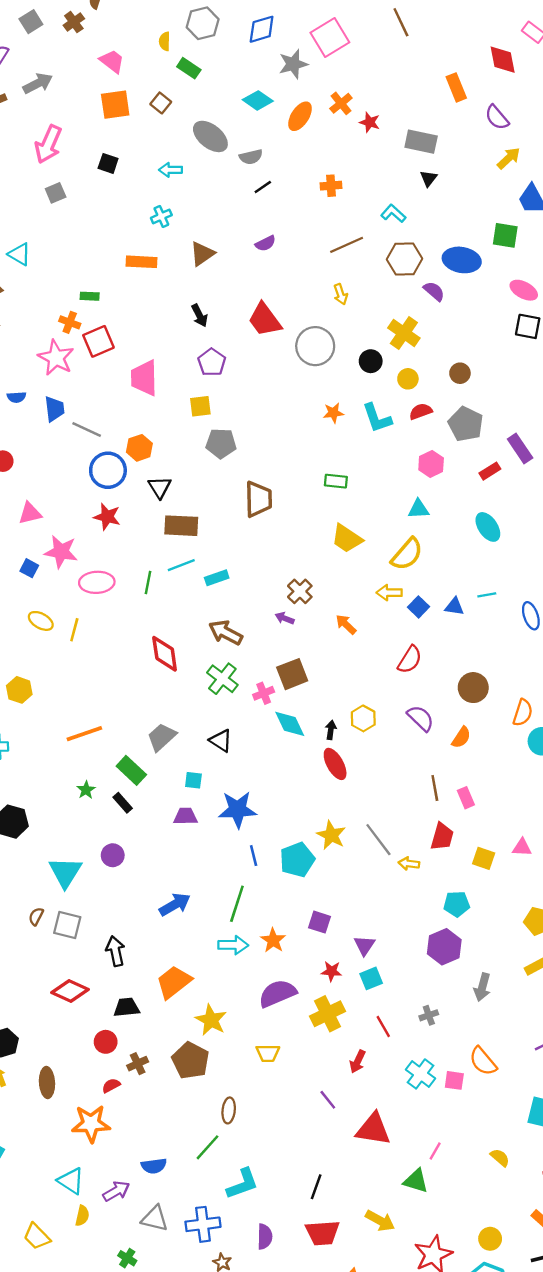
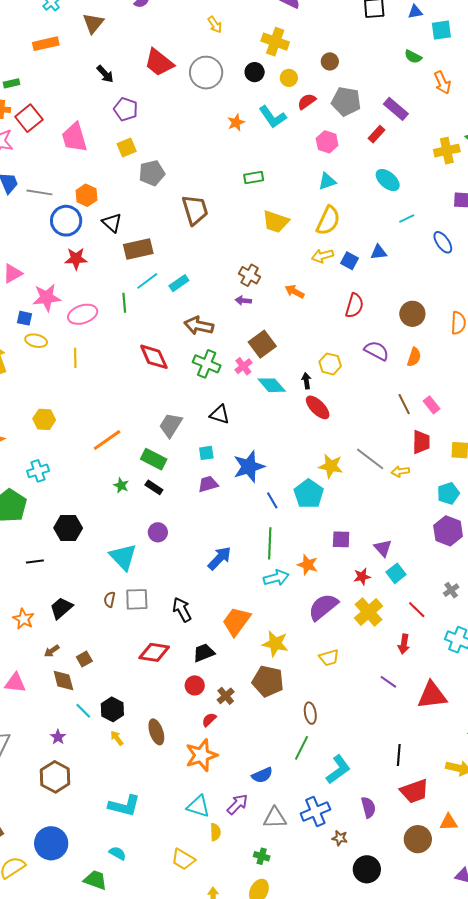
cyan line: (487, 595) -> (407, 219), moved
yellow ellipse: (41, 621) -> (36, 341), moved

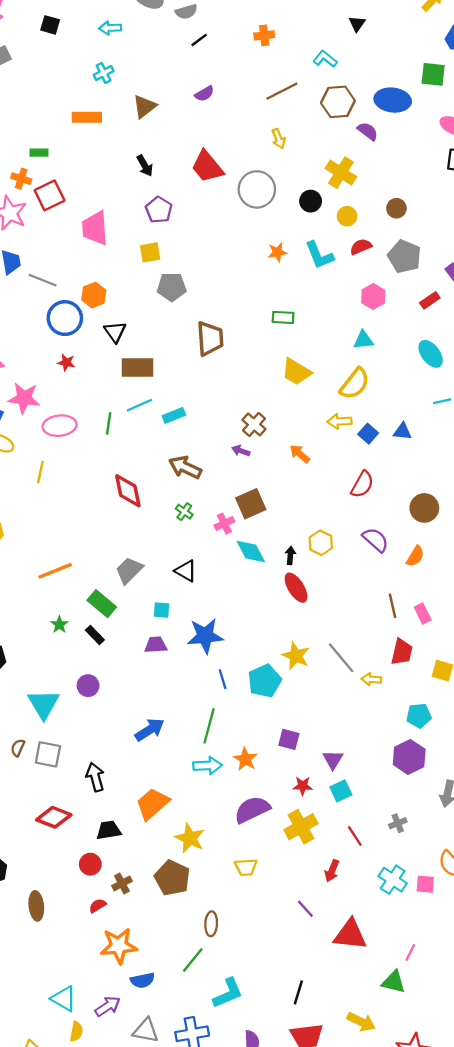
red star: (76, 259) -> (66, 362), size x0.7
green cross: (207, 364) -> (184, 512), size x0.6
orange star: (201, 755) -> (119, 946), moved

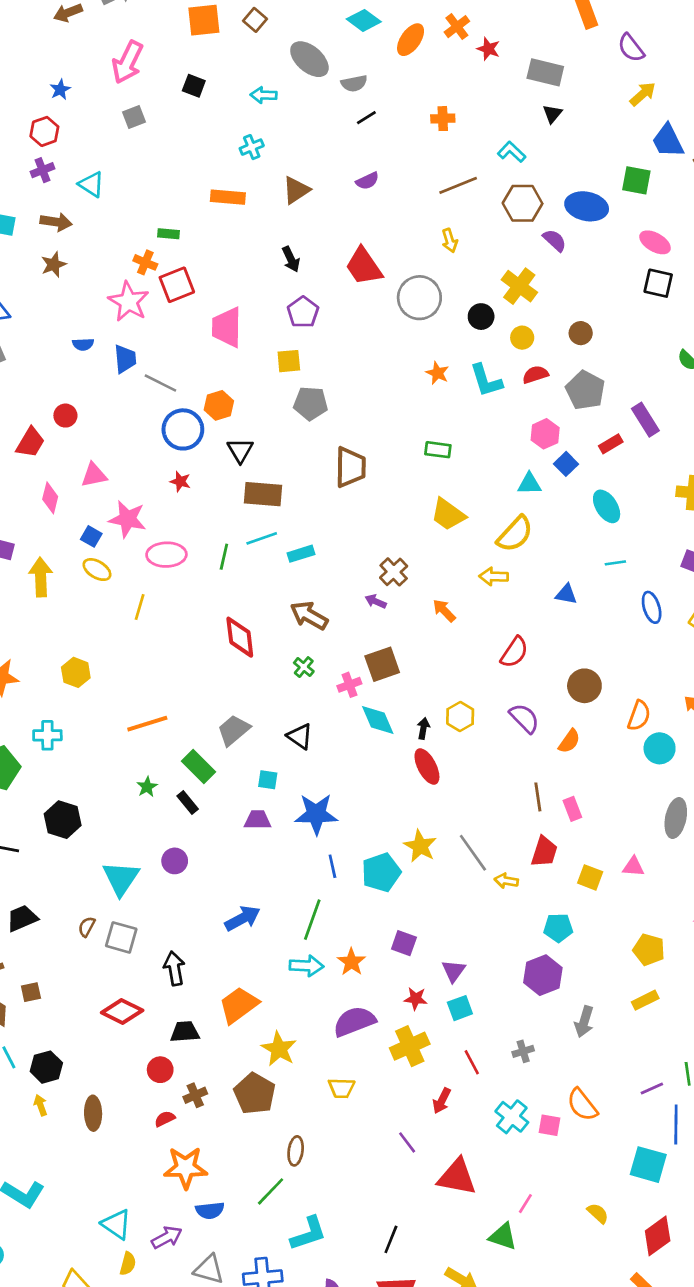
orange star: (277, 252) -> (437, 373), turned 30
blue square: (368, 434) -> (566, 464), moved

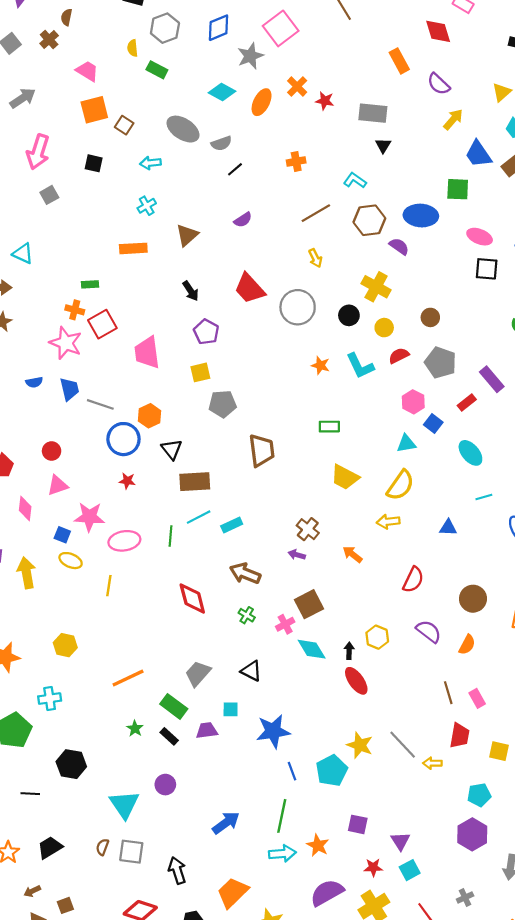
brown square: (255, 20) -> (124, 125), moved
red circle: (65, 416) -> (52, 451), moved
purple trapezoid: (258, 820) -> (207, 730), moved

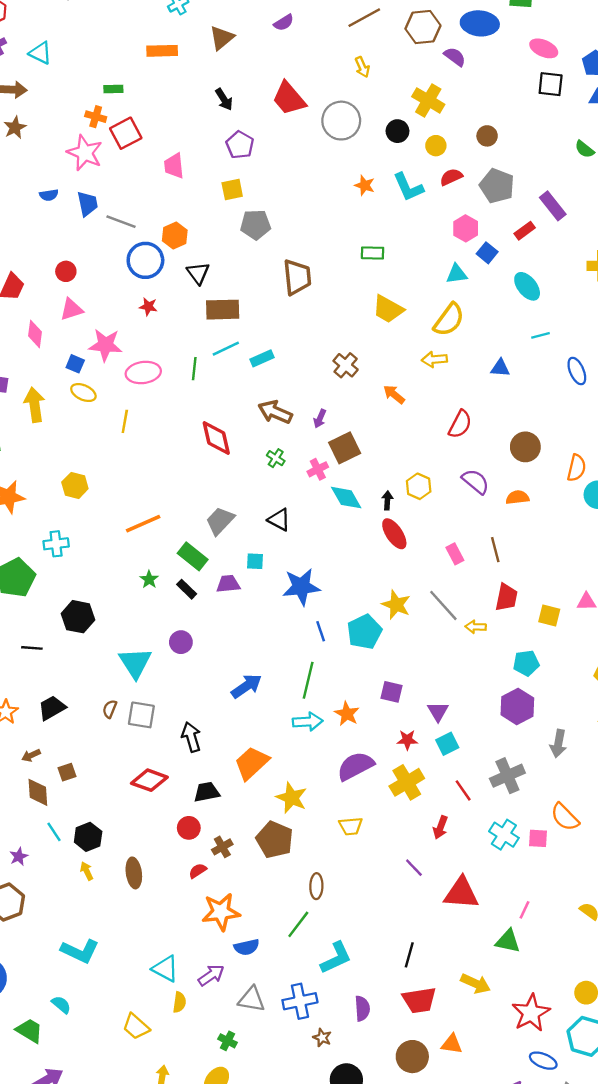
pink trapezoid: (147, 353) -> (174, 166), size x0.7
purple arrow: (297, 555) -> (320, 419), moved, turned -84
orange semicircle: (467, 645) -> (517, 497), turned -126
pink rectangle: (477, 698) -> (455, 554), moved
gray cross: (465, 898) -> (507, 776), size x1.8

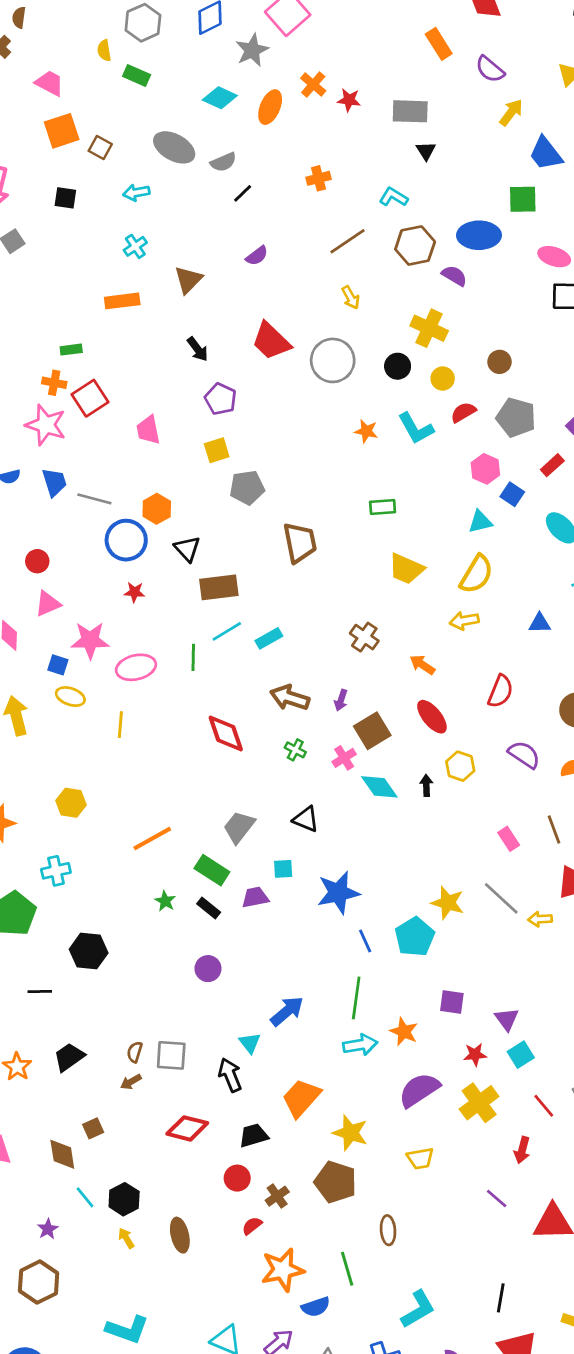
red ellipse: (394, 534) -> (432, 717), moved
cyan triangle: (135, 663) -> (250, 1043), moved, size x0.6
brown arrow: (31, 755) -> (131, 1082), moved
green line: (298, 924) -> (347, 1269), moved, turned -48

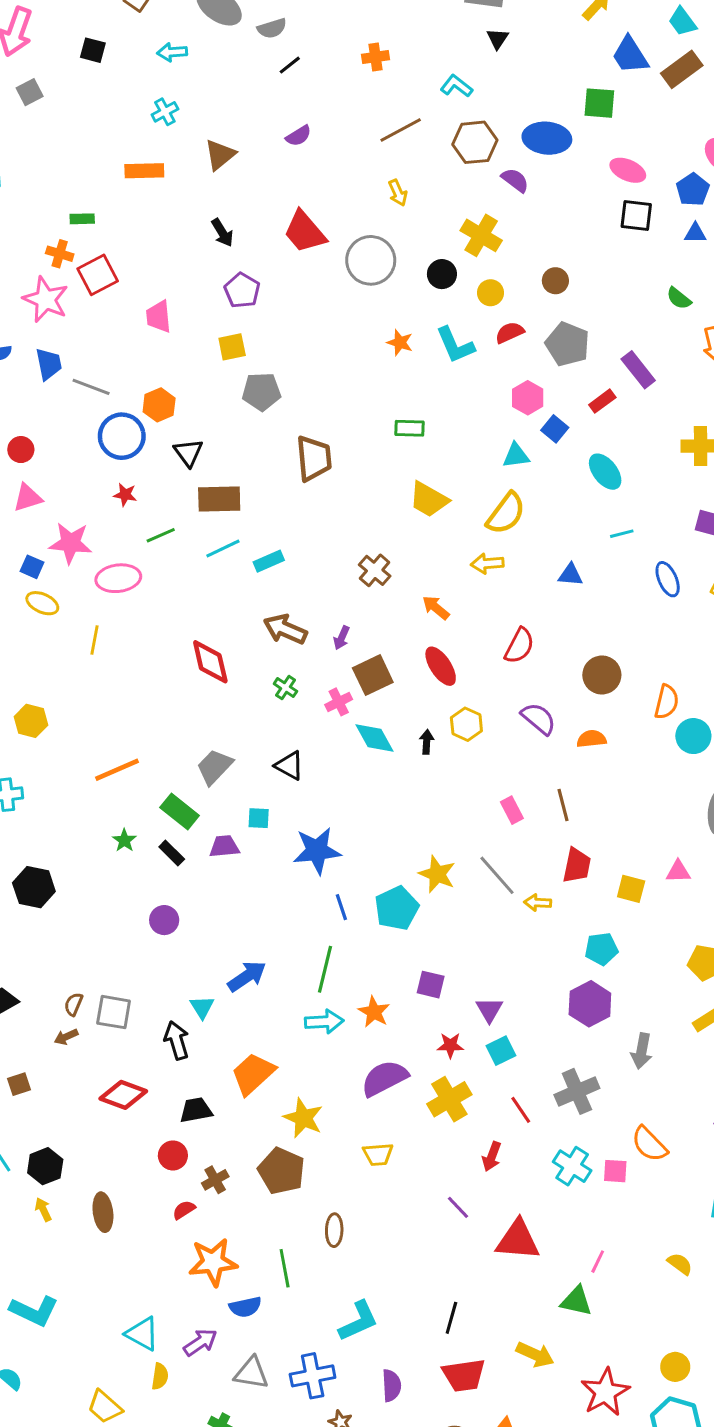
green line: (193, 657) -> (161, 535), moved, turned 60

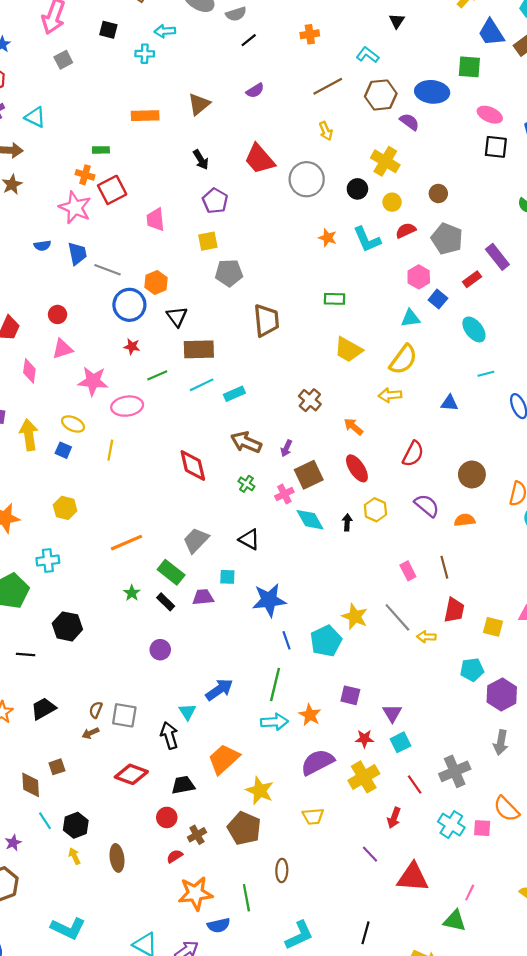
cyan cross: (165, 112) -> (145, 54), moved, turned 30
blue square: (32, 567) -> (63, 450), moved
purple hexagon: (590, 1004) -> (502, 694), moved

